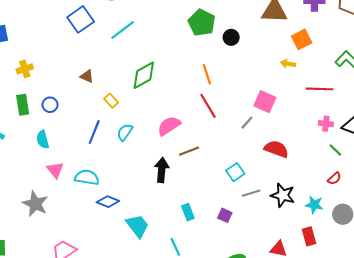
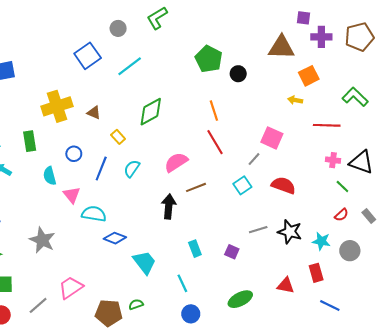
yellow cross: (25, 69) -> (57, 106), moved, size x1.8
blue circle: (50, 105) -> (74, 154), moved
pink triangle: (55, 170) -> (72, 195), moved
cyan square: (235, 172) -> (242, 185), moved

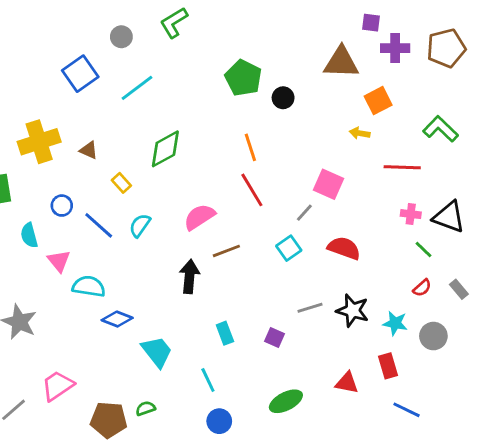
blue line: (101, 169) -> (99, 225), turned -70

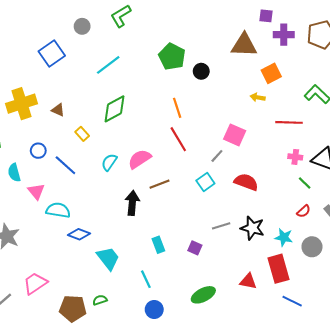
cyan line: (137, 88) -> (108, 65), moved
cyan semicircle: (140, 225) -> (109, 162), moved
red rectangle: (388, 366) -> (279, 269), size x1.5

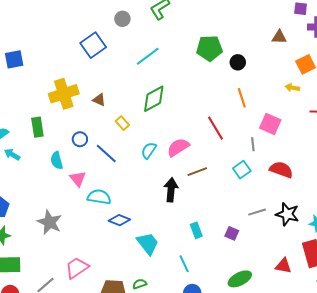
brown triangle: (244, 45) -> (279, 37), size x0.6
green pentagon: (172, 57) -> (209, 48), turned -30
orange line: (177, 108) -> (242, 98), moved
gray line: (217, 156) -> (253, 144), turned -48

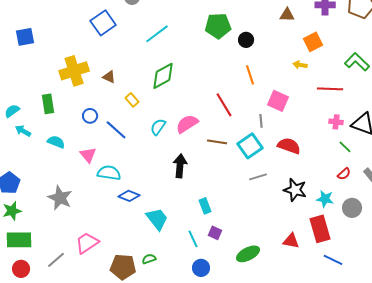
cyan semicircle: (57, 160) -> (56, 142), moved, turned 126
cyan square: (242, 170) -> (250, 146), size x1.4
brown line: (197, 172) -> (217, 142), moved, turned 30
gray line: (257, 212) -> (258, 177), moved
purple square: (232, 233) -> (215, 233), moved

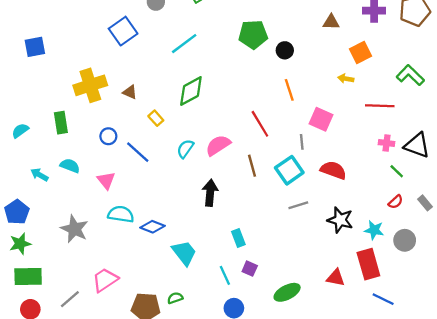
cyan arrow: (23, 131) -> (39, 175), moved
brown line: (217, 142) -> (252, 166), turned 66
cyan semicircle: (109, 173) -> (121, 214), moved

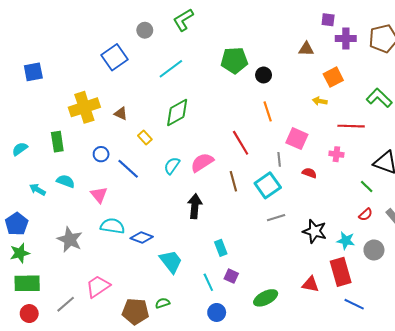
pink cross: (387, 143) -> (336, 154), moved
red semicircle: (333, 170) -> (309, 173), moved, size x0.6

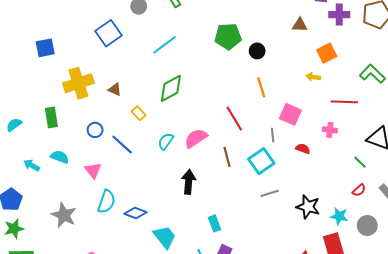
blue square: (33, 72) -> (45, 48), moved
cyan semicircle: (112, 226) -> (106, 202), turned 100

